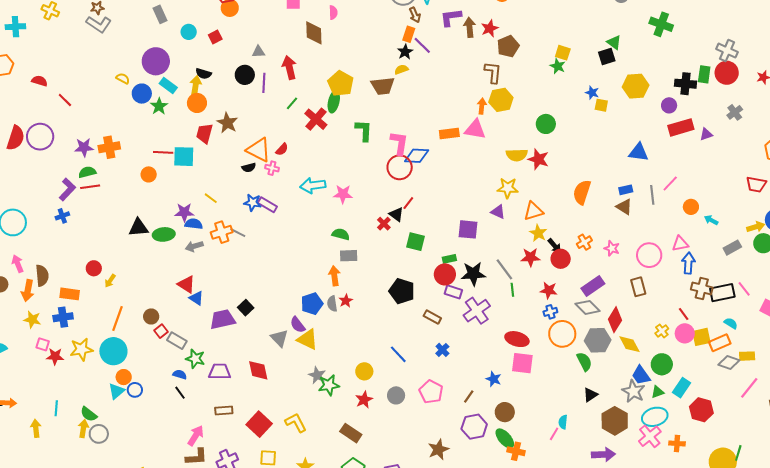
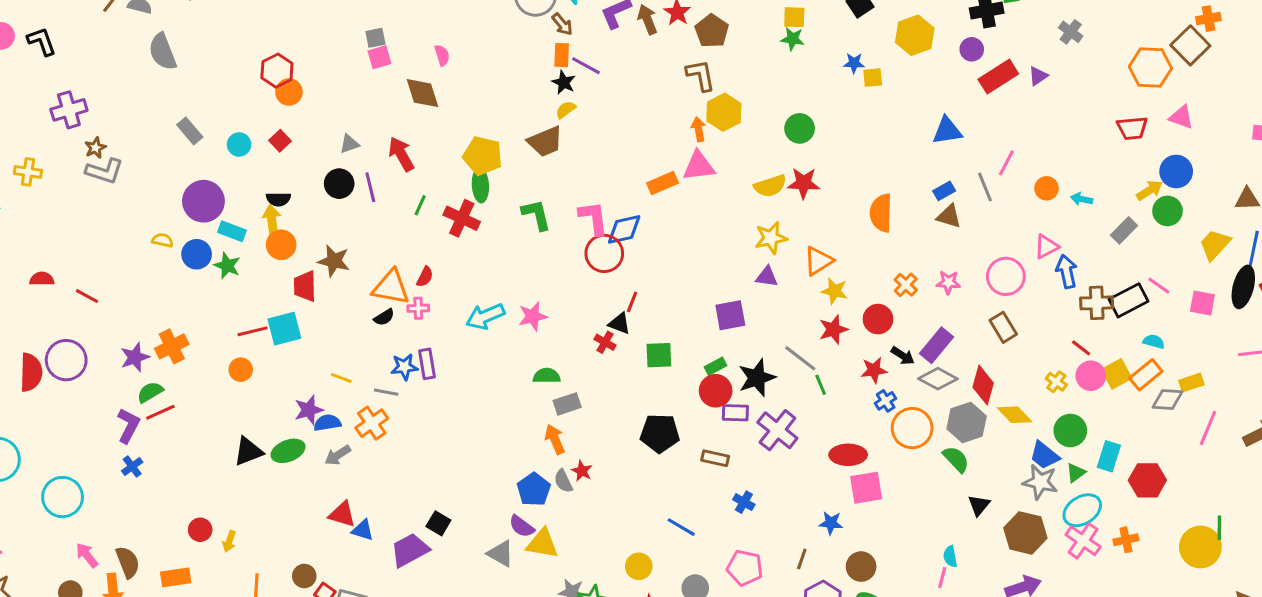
purple rectangle: (267, 205) -> (427, 364), turned 66
gray line: (238, 233) -> (386, 392), moved
black arrow: (555, 246) -> (903, 356), moved

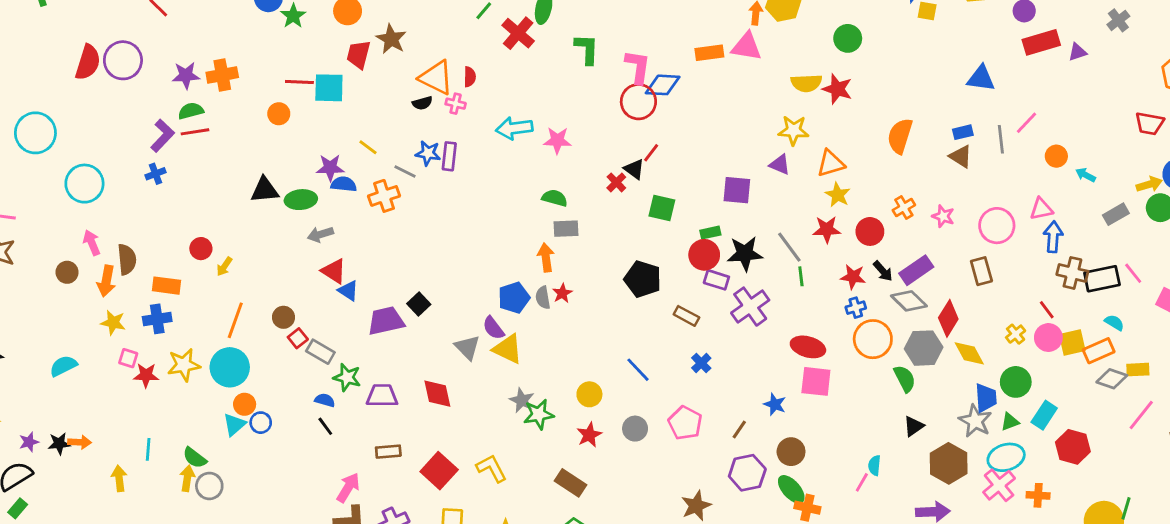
red semicircle: (425, 277) -> (470, 77), turned -42
gray arrow: (338, 455) -> (320, 234), moved
blue trapezoid: (1044, 455) -> (986, 398), turned -148

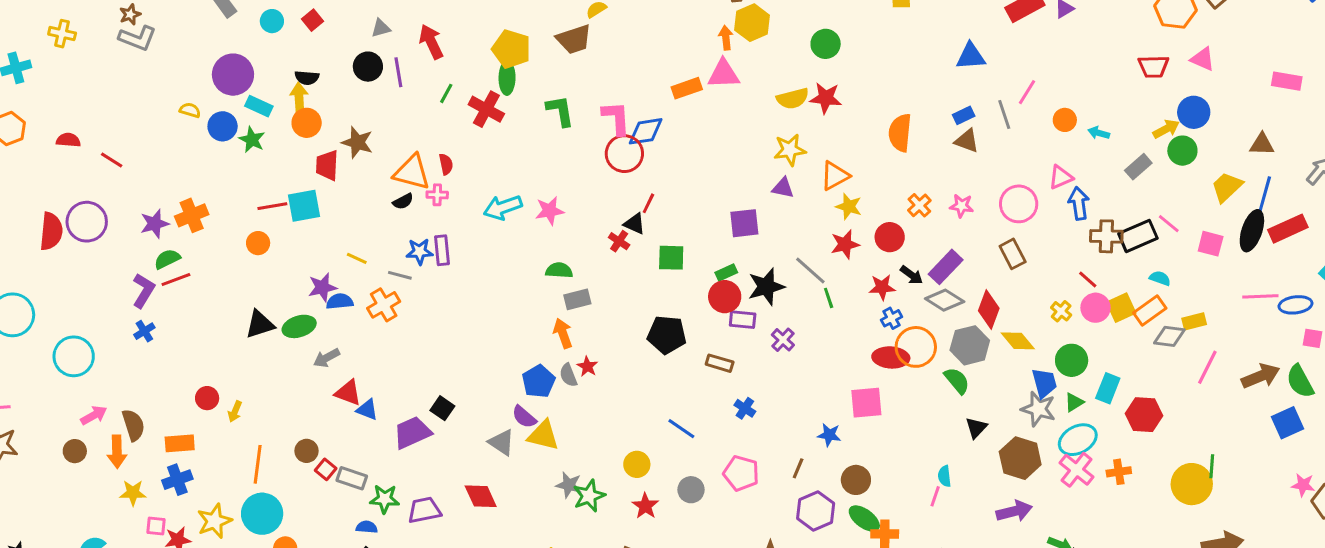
pink arrow: (92, 243) -> (94, 415), turned 95
purple cross: (750, 307) -> (783, 340), size x0.6
red ellipse: (808, 347) -> (891, 357), moved

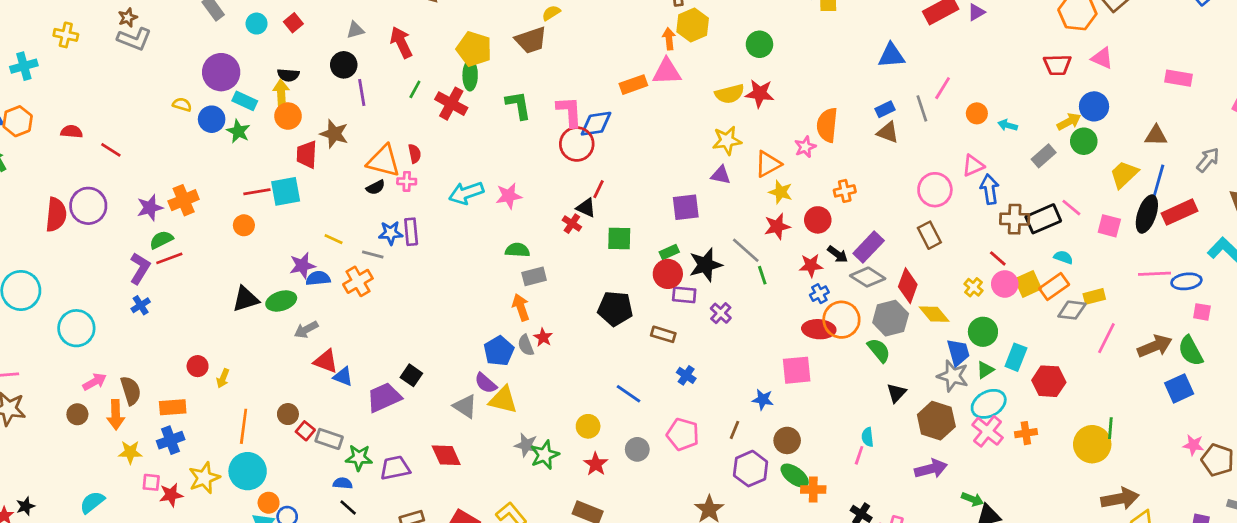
purple line: (398, 72) -> (362, 93), moved
orange cross: (919, 205) -> (845, 191), turned 30
pink star: (962, 206) -> (805, 147), moved, turned -30

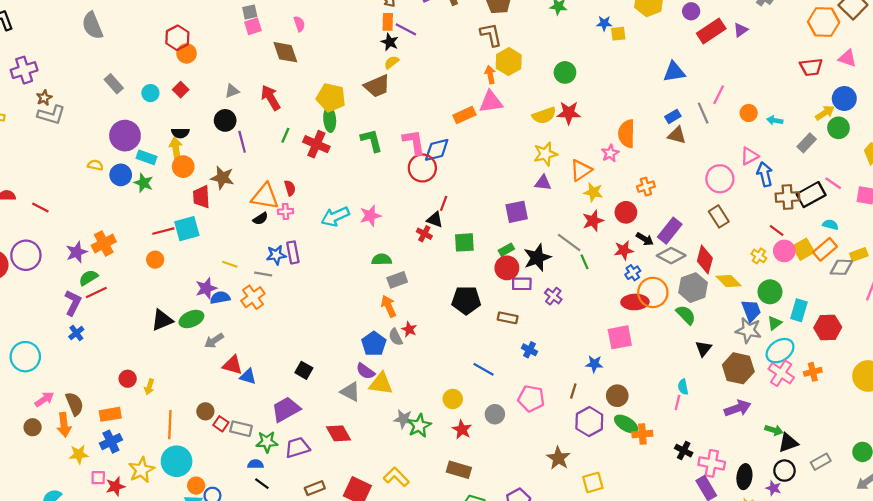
purple trapezoid: (384, 397) -> (286, 409), moved

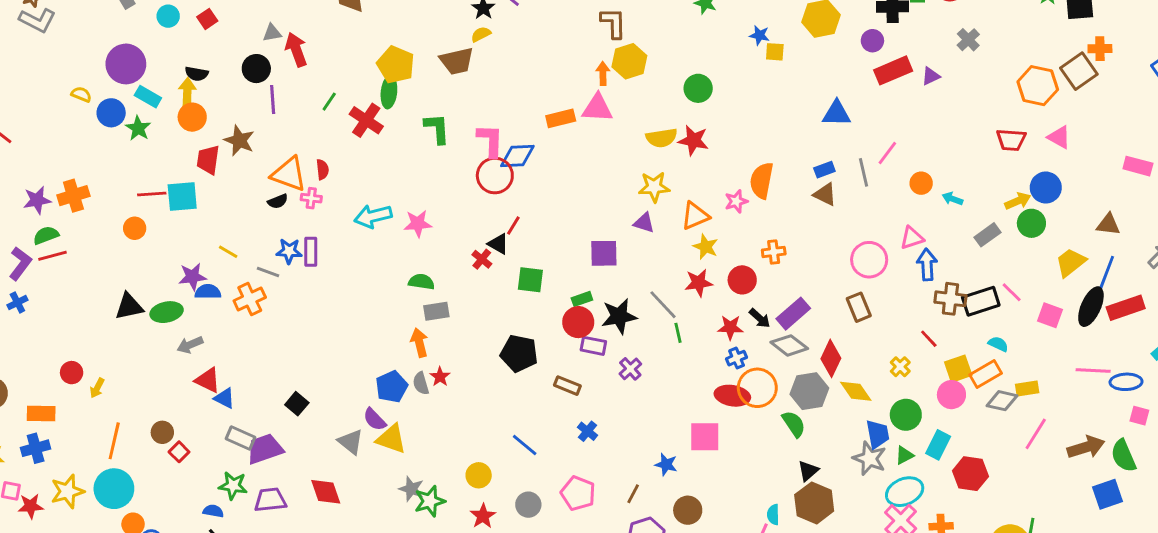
red arrow: (271, 98) -> (296, 50), moved
pink circle: (784, 251) -> (951, 395), moved
brown hexagon: (738, 368) -> (814, 503), moved
gray rectangle: (241, 429) -> (240, 438), moved

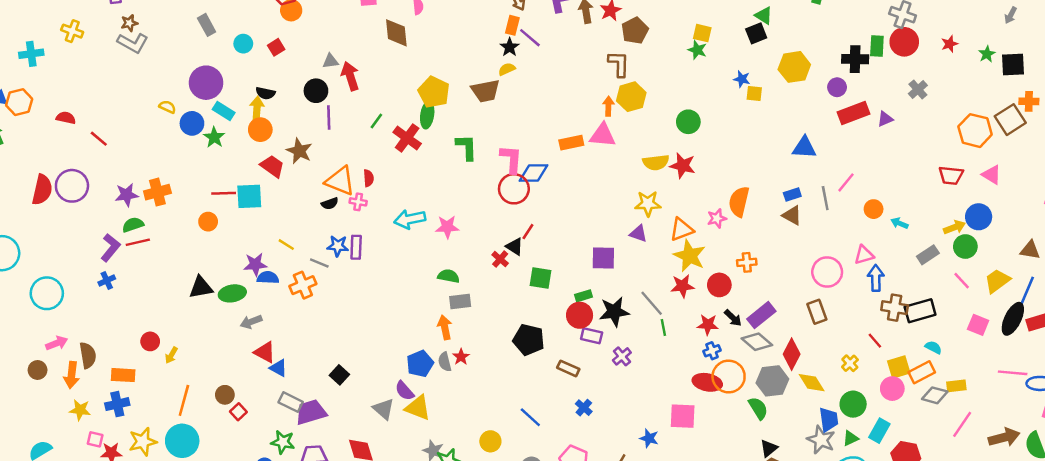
red trapezoid: (208, 160) -> (272, 166), turned 115
yellow star: (706, 247) -> (690, 256), size x1.5
pink line: (1012, 292) -> (962, 281), moved

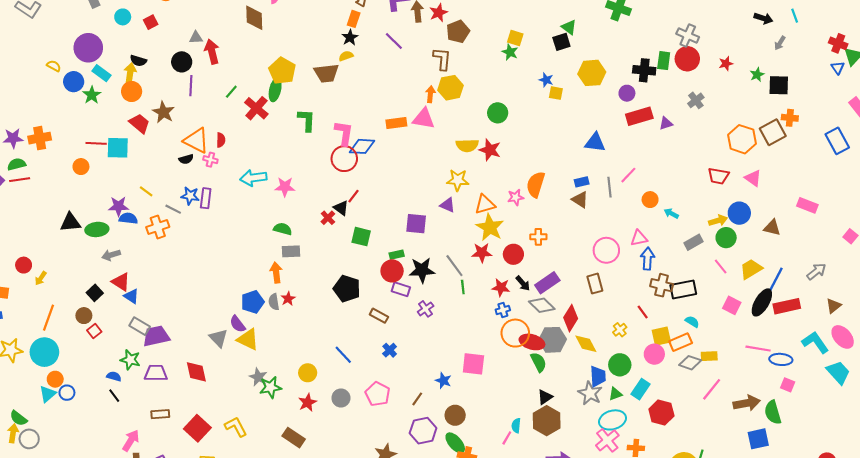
purple line: (530, 38) -> (394, 41), moved
brown triangle: (1030, 250) -> (772, 228), moved
black square: (339, 375) -> (95, 293), moved
red ellipse: (707, 382) -> (532, 342), moved

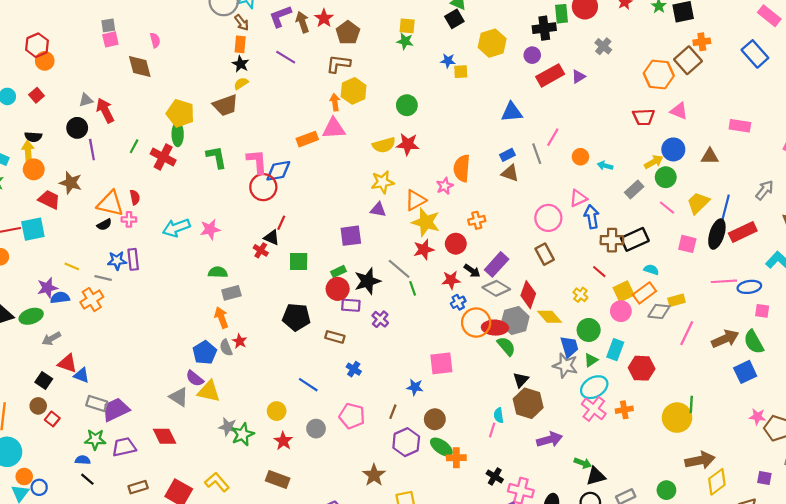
brown L-shape: (442, 59) -> (338, 64), turned -75

